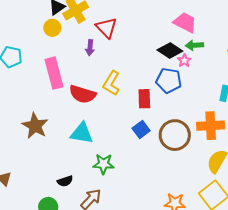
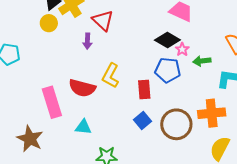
green arrow: (194, 45) -> (202, 61), moved
pink rectangle: (54, 73) -> (52, 102), moved
brown star: (35, 126) -> (30, 139), moved
cyan triangle: (82, 133) -> (83, 127), size x0.7

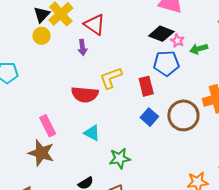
yellow L-shape: (111, 76) -> (111, 78), turned 50
pink rectangle: (52, 102) -> (48, 126), moved, size x0.7
cyan triangle: (83, 127) -> (92, 133), turned 30

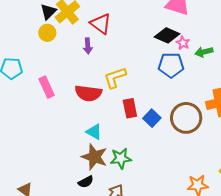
red rectangle: (146, 86) -> (130, 108), moved
pink rectangle: (48, 126) -> (47, 87), moved
brown star: (41, 153) -> (94, 157), moved

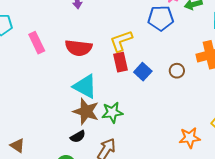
yellow L-shape: (115, 78) -> (121, 41), moved
brown circle: (186, 118) -> (177, 71), size x0.5
cyan triangle: (94, 132) -> (85, 86), size x1.5

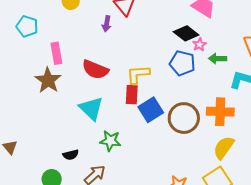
brown circle: (177, 71) -> (184, 118), size x2.0
blue square: (143, 72) -> (151, 110), size x1.4
brown star: (86, 111) -> (48, 80), moved

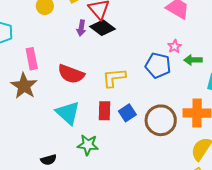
black diamond: (186, 33) -> (102, 28), moved
red rectangle: (132, 95) -> (104, 111), moved
blue square: (151, 110) -> (127, 113), size x0.7

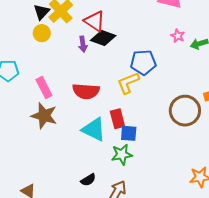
blue pentagon: (158, 65) -> (143, 62), moved
red rectangle: (104, 111) -> (117, 119), moved
blue square: (127, 113) -> (129, 133), moved, turned -36

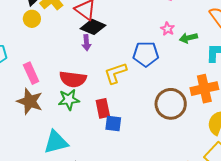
purple arrow: (83, 44) -> (86, 43), moved
blue pentagon: (143, 62) -> (146, 54), moved
cyan triangle: (94, 129) -> (56, 142), moved, turned -44
green star: (122, 155) -> (69, 100), moved

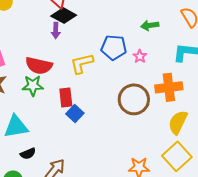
pink star: (167, 29) -> (140, 56), moved
green arrow: (188, 38) -> (150, 25), moved
blue square: (113, 123) -> (75, 114), turned 30

